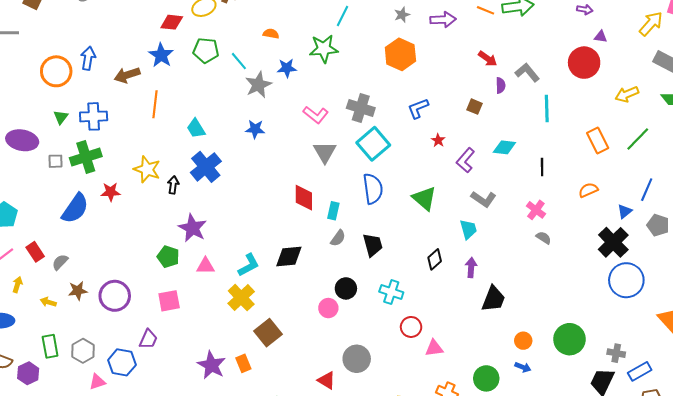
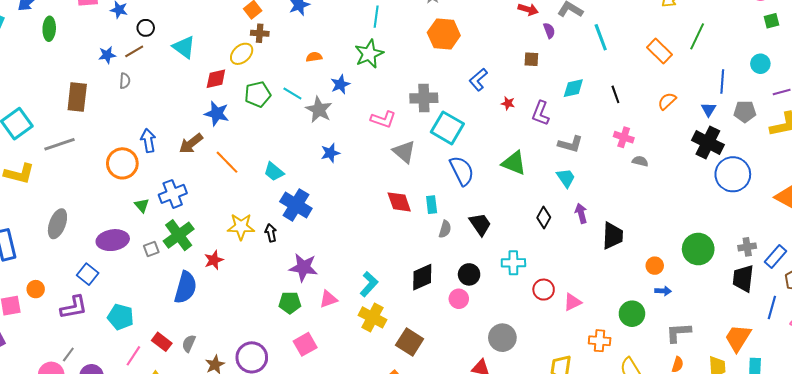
orange line: (155, 104) -> (227, 162), turned -32
black diamond: (289, 256) -> (422, 277), moved

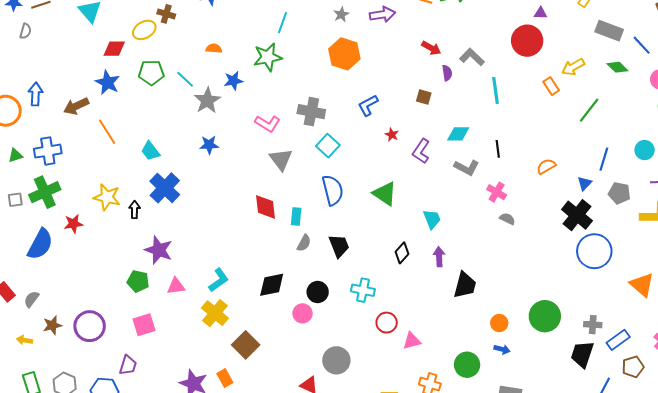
orange rectangle: (660, 51) -> (551, 86), moved, size x0.7
cyan square: (447, 128) -> (328, 146), size x0.7
gray L-shape: (570, 144) -> (467, 167), moved
green triangle: (142, 205) -> (15, 155), turned 42

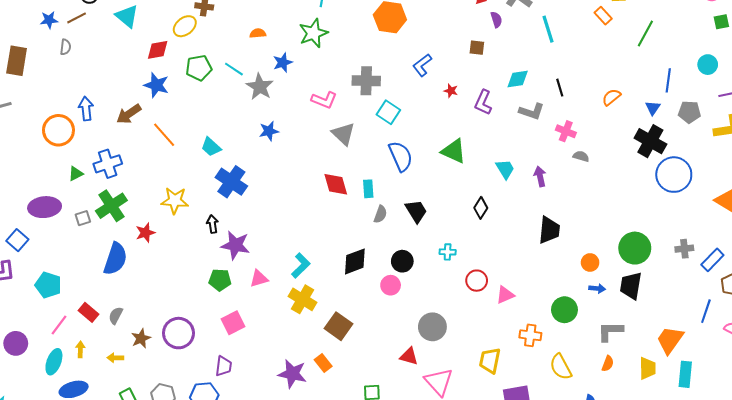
black arrow: (135, 210) -> (212, 224), moved
purple arrow: (439, 257) -> (540, 176), moved
cyan cross: (363, 290) -> (448, 252), size x0.7
black trapezoid: (582, 354) -> (631, 286), moved

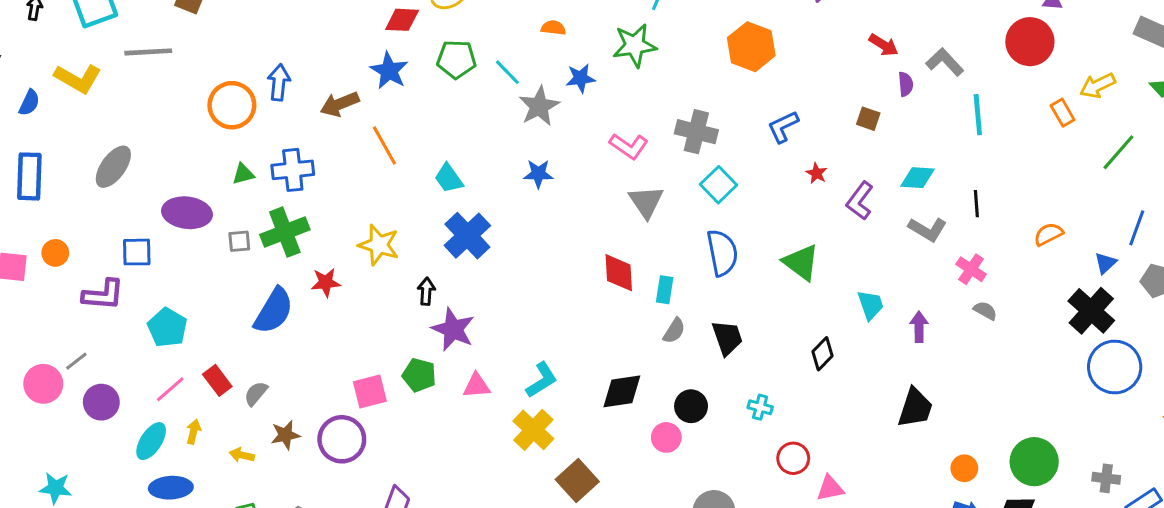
blue square: (17, 240) -> (137, 252), turned 35
pink square: (233, 323) -> (370, 391), moved

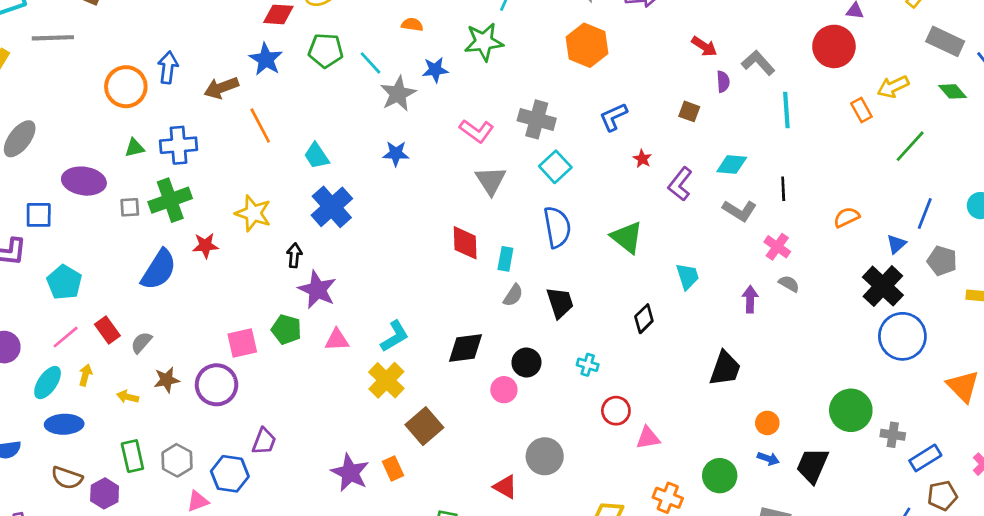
purple arrow: (919, 327) -> (750, 299), moved
green circle: (1034, 462) -> (851, 410), moved

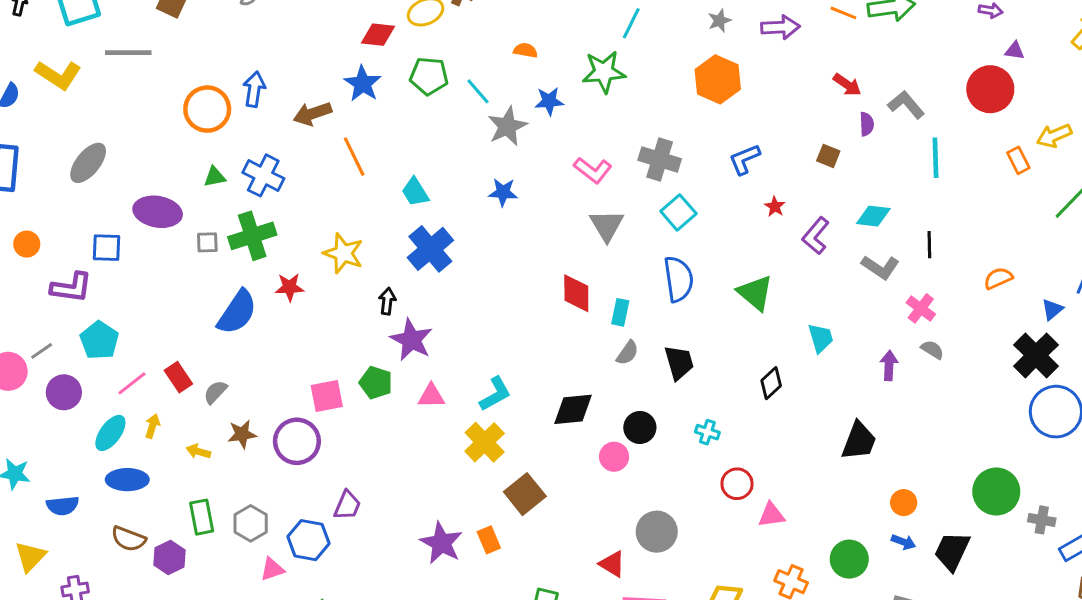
blue cross: (179, 145) -> (263, 175), turned 30
cyan pentagon: (64, 282) -> (99, 340), moved

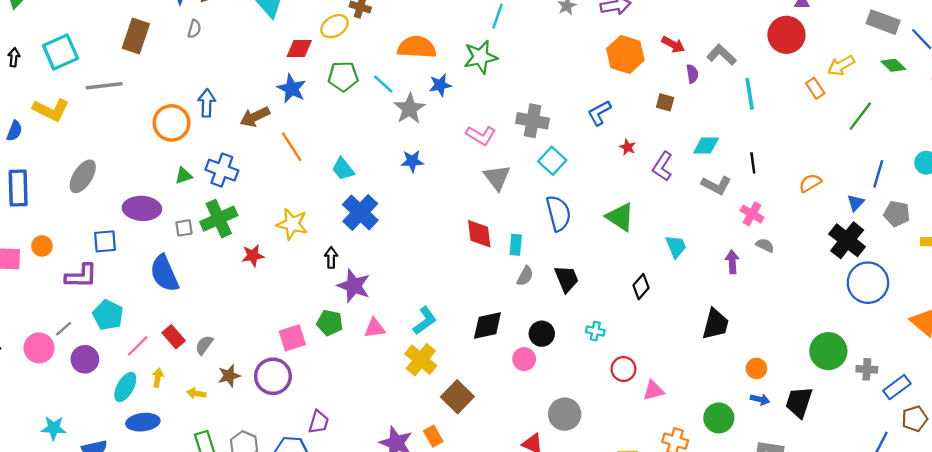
orange semicircle: (525, 50) -> (417, 47), size x2.0
orange hexagon: (718, 79) -> (625, 54), moved
blue semicircle: (237, 312) -> (164, 273), moved, turned 129

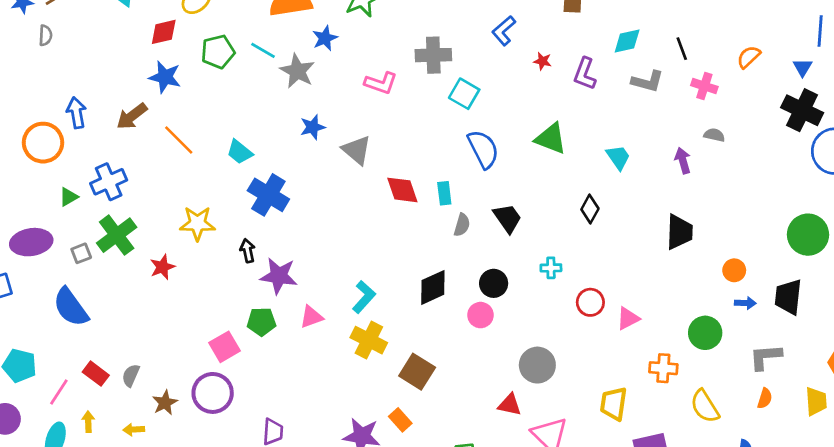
blue cross: (222, 170) -> (109, 182), turned -32
gray triangle: (497, 178) -> (357, 150), moved
pink cross: (752, 214) -> (704, 86), moved

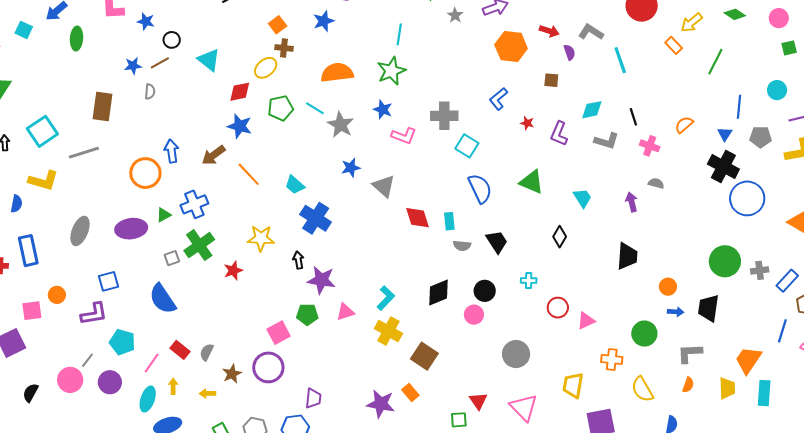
blue star: (325, 38) -> (383, 110), moved, turned -30
gray semicircle: (462, 225) -> (462, 246), turned 78
purple ellipse: (31, 242) -> (131, 229), moved
red triangle: (510, 405) -> (478, 401), moved, turned 42

